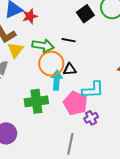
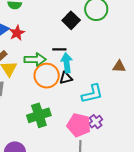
cyan arrow: (57, 80) -> (67, 63), moved
pink pentagon: (75, 103) -> (79, 125), moved

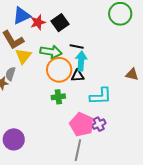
black square: (71, 20) -> (60, 23), moved
green cross: (39, 115) -> (58, 97), moved, size x0.6

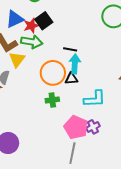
black square: (60, 23) -> (44, 21), moved
green arrow: (51, 52) -> (32, 42), moved

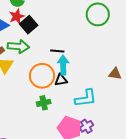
red star: (31, 26) -> (17, 16), moved

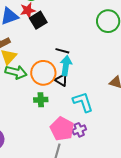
green arrow: (18, 46) -> (16, 72), moved
black triangle: (61, 80) -> (61, 80), turned 32
cyan L-shape: (86, 98) -> (83, 102), turned -110

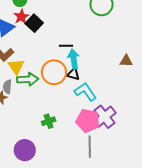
green cross: (41, 100) -> (49, 121), moved
cyan L-shape: (83, 102) -> (85, 92), moved
purple cross: (79, 130) -> (104, 117), size x1.6

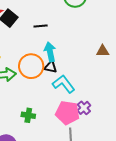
black line: (66, 46) -> (41, 26), moved
purple cross: (104, 117) -> (84, 108), size x0.6
green cross: (49, 121) -> (28, 115), turned 32

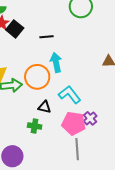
black triangle: (51, 67) -> (44, 107), moved

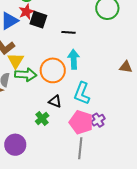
black square: (15, 29) -> (38, 20), turned -30
cyan L-shape: (70, 95) -> (82, 93), turned -130
green cross: (35, 126) -> (42, 119), turned 32

